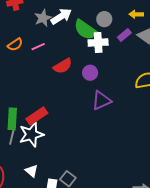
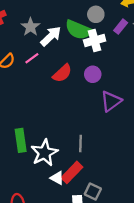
white arrow: (61, 16) -> (51, 36), moved
red rectangle: (37, 116) -> (72, 172), moved
gray line: (12, 137) -> (81, 144), moved
white triangle: (32, 171) -> (57, 178), moved

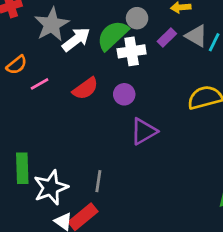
gray star: (31, 27) -> (52, 24), size x1.4
green semicircle: (79, 30) -> (113, 35), turned 108
pink line: (32, 58) -> (40, 84), moved

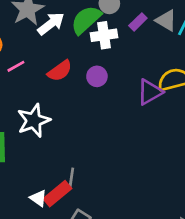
purple triangle: (144, 131) -> (150, 92), moved
gray line: (98, 181) -> (71, 178), moved
white star: (51, 188) -> (34, 121), moved

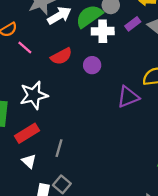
pink line: (16, 66) -> (25, 48), turned 63
purple triangle: (150, 92) -> (128, 97), moved
red rectangle: (57, 194) -> (27, 133), moved

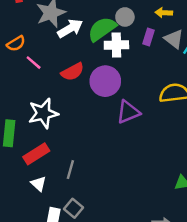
purple rectangle: (133, 24) -> (148, 37), turned -35
purple circle: (92, 65) -> (105, 81), size x1.6
purple triangle: (128, 97) -> (128, 112), moved

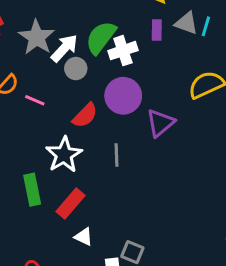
gray circle: (125, 17) -> (76, 69), moved
red semicircle: (73, 72) -> (85, 115), moved
gray line: (70, 170) -> (117, 155), moved

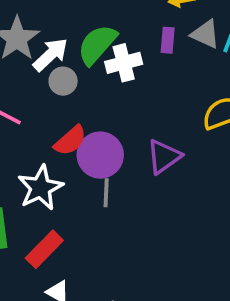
purple circle: (123, 96) -> (100, 155), moved

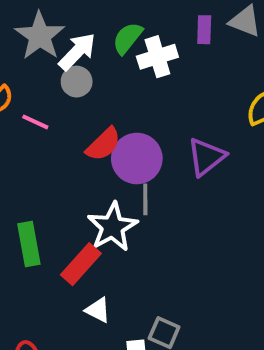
green semicircle: (97, 44) -> (128, 38), size x0.7
gray circle: (63, 81) -> (77, 82), moved
white star: (40, 188) -> (113, 227), moved

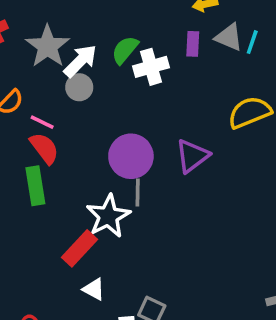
red semicircle: (103, 144) -> (44, 148), moved, turned -84
green rectangle: (29, 244) -> (35, 186), moved

